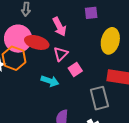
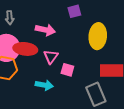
pink arrow: (59, 27) -> (45, 30), turned -42
pink square: (75, 69) -> (67, 70), turned -32

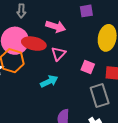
pink square: (67, 70) -> (88, 67), moved
cyan arrow: (44, 85) -> (49, 81), turned -42

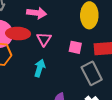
cyan arrow: (49, 81) -> (40, 68), turned -36

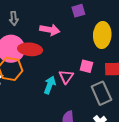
pink triangle: (44, 39) -> (66, 77), moved

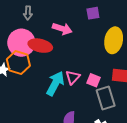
pink square: (86, 66) -> (94, 80), moved
cyan arrow: (50, 85) -> (55, 83), size x1.4

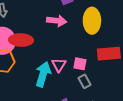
pink arrow: (62, 29) -> (57, 21), moved
gray rectangle: (106, 98) -> (85, 81), moved, size x0.6

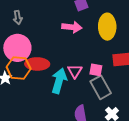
red ellipse: (21, 40) -> (37, 64), moved
gray rectangle: (85, 81) -> (101, 87), size x1.6

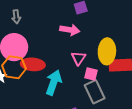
yellow ellipse: (107, 27) -> (107, 51), moved
pink triangle: (75, 71) -> (78, 58), moved

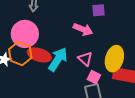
pink triangle: (78, 58) -> (85, 59), turned -35
cyan arrow: (54, 83) -> (58, 59), moved

